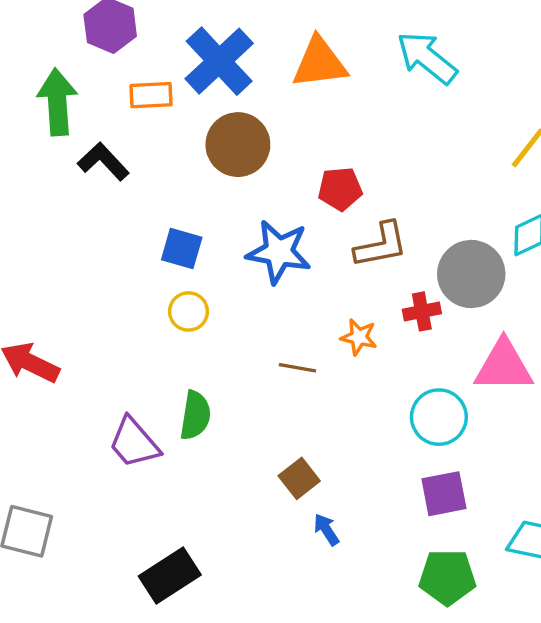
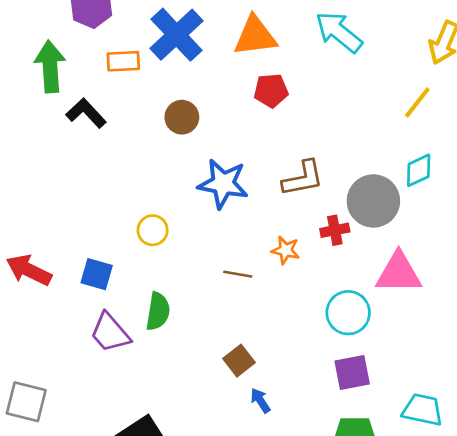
brown circle: (238, 145) -> (182, 117), moved, size x0.7
red pentagon: (340, 189) -> (271, 91), moved
blue square: (182, 248) -> (97, 274), moved

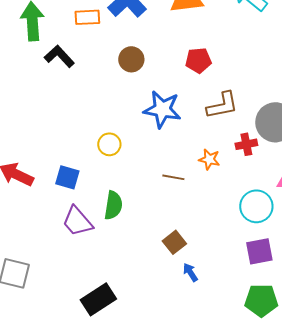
red pentagon: (271, 91) -> (198, 60), moved

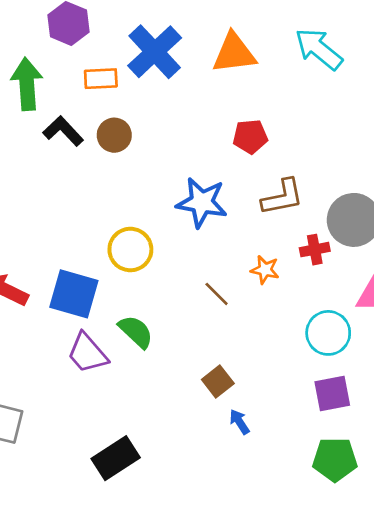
brown circle: (131, 59) -> (114, 135), moved
yellow circle: (109, 144) -> (130, 250), size x1.4
blue square: (67, 177) -> (74, 294), size x1.5
brown line: (173, 177) -> (217, 294), turned 35
green semicircle: (113, 205) -> (136, 332), turned -56

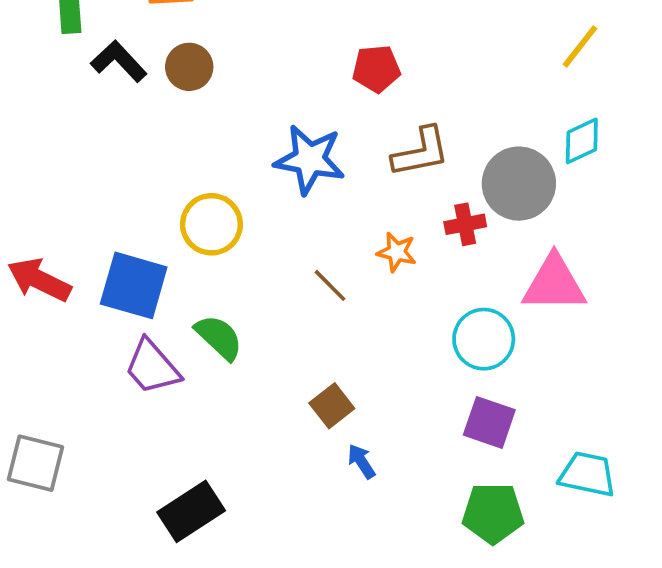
purple square: (332, 394) -> (489, 422), turned 30

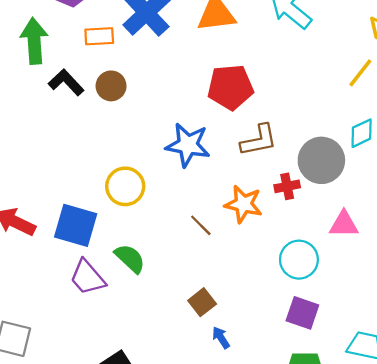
red pentagon: (376, 69) -> (230, 87), size x1.5
orange star: (397, 252) -> (243, 204), size x1.5
pink triangle: (554, 284) -> (344, 224), size x0.7

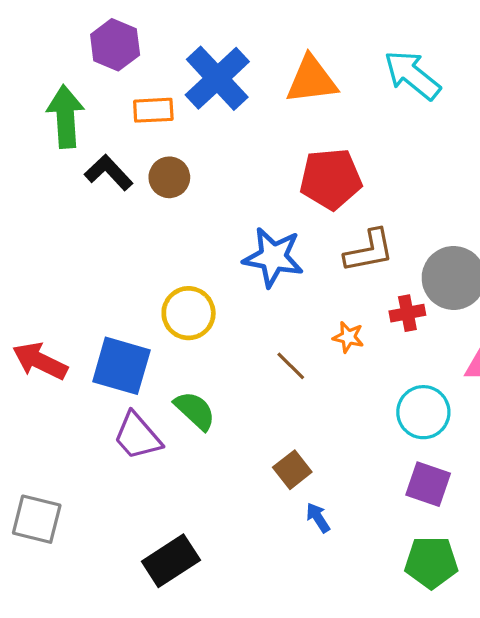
orange star: (243, 204) -> (348, 337), size x0.6

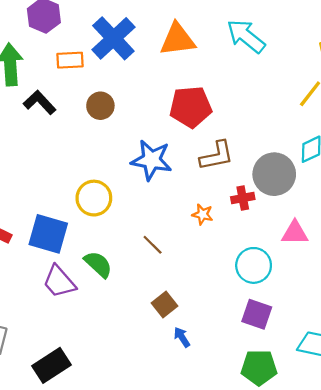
brown circle: (169, 177) -> (100, 106), moved
brown line: (291, 366) -> (153, 245), moved
black rectangle: (171, 561) -> (52, 365), moved

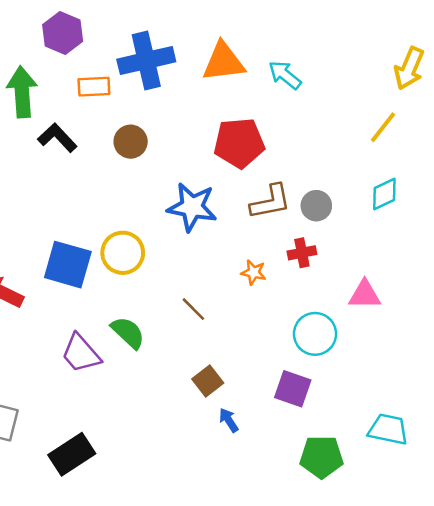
cyan arrow: (246, 36) -> (285, 75), moved, size x0.7
blue cross: (113, 38) -> (146, 61), turned 30
gray circle: (274, 174) -> (316, 206), moved, size x0.6
blue square: (48, 234) -> (68, 265), moved
purple square: (257, 314) -> (293, 389), moved

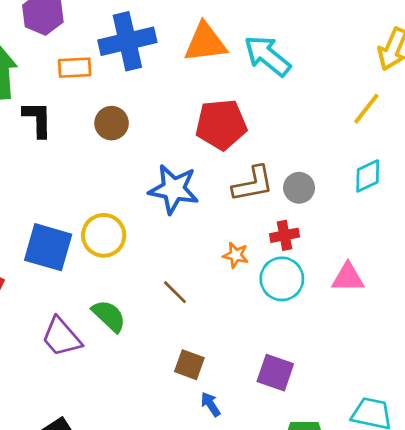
cyan arrow: (285, 75) -> (267, 56), size x1.4
black L-shape: (57, 138) -> (38, 119), turned 42
cyan circle: (315, 334) -> (282, 279), moved
brown square: (208, 381) -> (189, 365), turned -32

